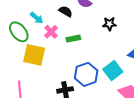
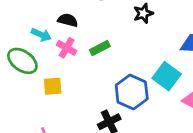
black semicircle: (66, 11) -> (68, 20), moved
yellow square: (34, 55) -> (53, 86), size x0.6

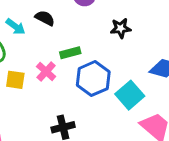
pink cross: (67, 48) -> (46, 71), moved
blue hexagon: (132, 92) -> (93, 79), moved

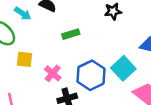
pink cross: (46, 71) -> (53, 73), moved
blue hexagon: (93, 79) -> (91, 75), moved

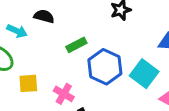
blue hexagon: (91, 75) -> (105, 67), moved

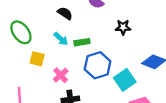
cyan arrow: (17, 31) -> (61, 39), moved

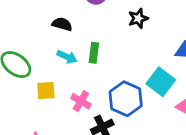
green rectangle: (82, 42) -> (94, 53), turned -56
blue hexagon: (98, 65) -> (126, 99), moved

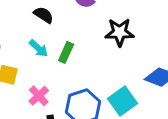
black star: (138, 18) -> (120, 32), size x1.4

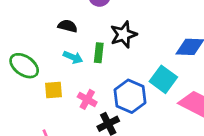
black star: (120, 32) -> (124, 35), moved

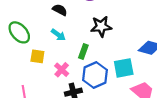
green rectangle: (99, 53) -> (83, 51), moved
cyan square: (163, 79) -> (124, 68), turned 30

